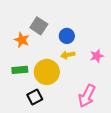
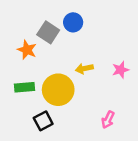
blue circle: (67, 36) -> (73, 22), moved
pink arrow: (87, 96) -> (108, 120), size x0.6

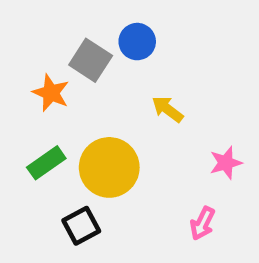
yellow arrow: (84, 69) -> (167, 109), moved, turned 49
pink star: (121, 70) -> (226, 163), moved
green rectangle: (24, 87) -> (46, 163), turned -30

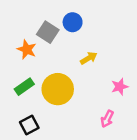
yellow arrow: (167, 109) -> (89, 58), turned 112
black square: (81, 226) -> (29, 125), moved

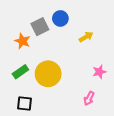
gray square: (48, 32) -> (40, 27), turned 30
yellow arrow: (89, 58) -> (86, 37), moved
black square: (29, 125) -> (25, 104), turned 35

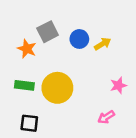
blue circle: (60, 18) -> (79, 39), moved
green rectangle: (20, 72) -> (24, 85), turned 42
pink arrow: (89, 98) -> (106, 117), turned 32

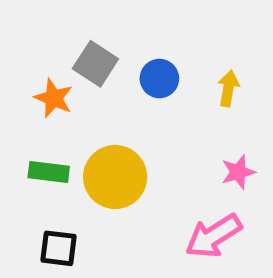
gray square: (48, 32) -> (95, 64), turned -30
yellow arrow: (103, 44) -> (228, 88), moved, turned -49
pink arrow: (106, 117) -> (214, 236), size x1.6

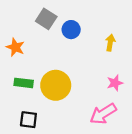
gray square: (95, 64) -> (46, 19), moved
blue circle: (159, 79) -> (71, 30), moved
orange star: (54, 98) -> (15, 47), moved

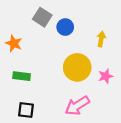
yellow circle: (56, 85) -> (77, 67), moved
pink arrow: (103, 114) -> (77, 106), moved

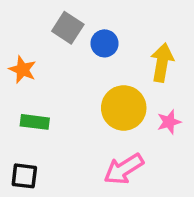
yellow arrow: (101, 39) -> (162, 63), size x1.5
black square: (26, 110) -> (24, 176), moved

